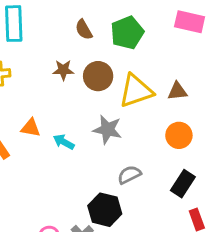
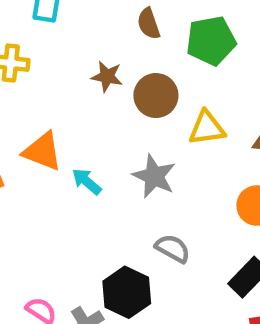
yellow triangle: (136, 91) -> (207, 128), size x0.7
orange triangle: (31, 128) -> (42, 151), size x1.4
gray semicircle: (129, 175) -> (173, 248), turned 45

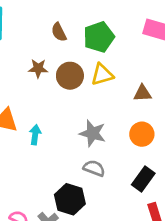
yellow triangle: (207, 128) -> (102, 74), moved
gray star: (154, 176) -> (93, 133), moved
cyan arrow: (87, 181) -> (35, 135), turned 66

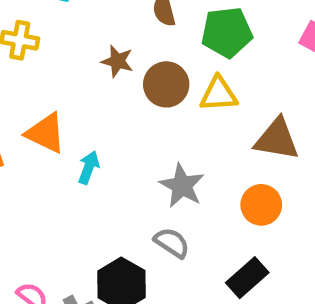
brown triangle: (142, 93) -> (277, 139), size x1.5

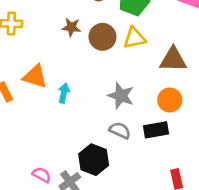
black rectangle: (247, 278) -> (156, 130), moved, turned 40

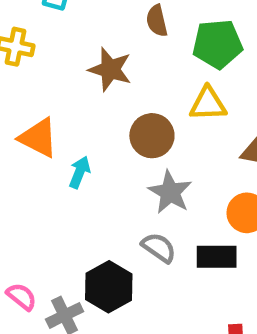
brown star: (71, 27) -> (110, 69), size x1.4
brown circle: (102, 37) -> (152, 136), moved

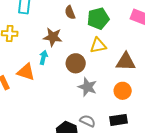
cyan arrow: (80, 172) -> (43, 57), moved
gray semicircle: (159, 248) -> (88, 121), moved
black rectangle: (217, 257) -> (119, 120), moved

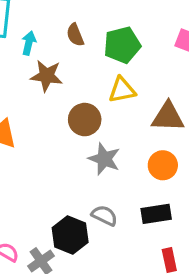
cyan arrow: (43, 57) -> (29, 43), moved

